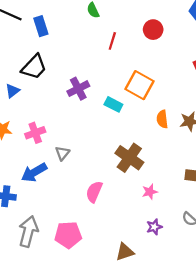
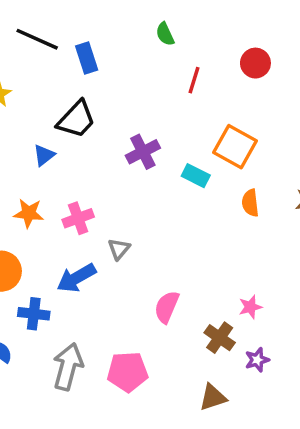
orange semicircle: (162, 119) -> (250, 203), moved
brown cross: (129, 158) -> (220, 338), moved, size x0.7

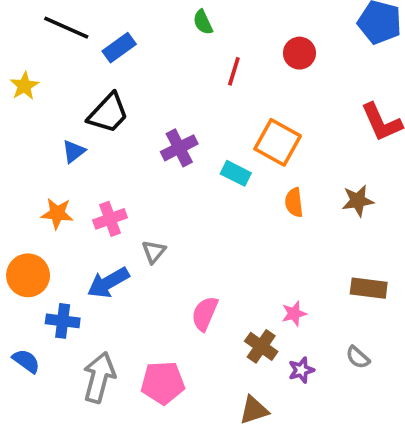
blue rectangle: (87, 58) -> (119, 48), turned 72

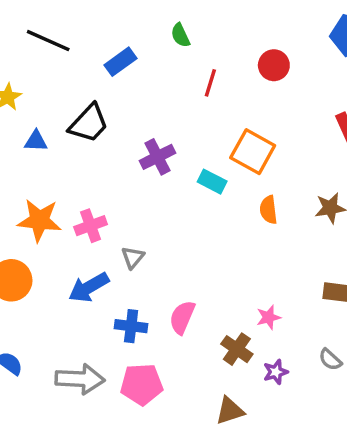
blue rectangle: (119, 48) -> (120, 62), moved
blue triangle: (74, 151) -> (36, 141), moved, turned 40
orange star: (57, 213) -> (39, 220), size x1.4
blue cross: (63, 321) -> (131, 326), moved
gray arrow: (99, 377) -> (80, 379), turned 78

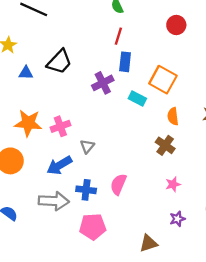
blue rectangle: (120, 62) -> (125, 62), moved, turned -48
red line: (210, 83) -> (118, 36), moved
brown cross: (237, 349) -> (165, 145), moved
gray arrow: (80, 379) -> (54, 201), moved

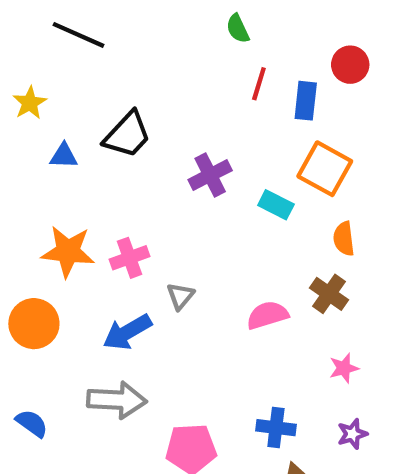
red line: (118, 36) -> (259, 84), moved
blue rectangle: (125, 62) -> (306, 101), moved
pink semicircle: (118, 184) -> (267, 315), moved, turned 50
blue cross: (86, 190) -> (276, 428), moved

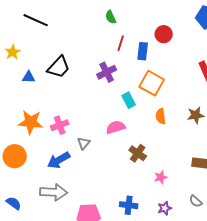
purple cross: (210, 175) -> (107, 72), moved
cyan rectangle: (276, 205) -> (129, 100), turned 35
brown cross: (329, 294) -> (138, 153), moved
pink semicircle: (267, 315) -> (116, 127), moved

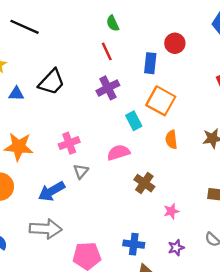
red line: (121, 43) -> (107, 51), moved, turned -42
pink cross: (60, 125) -> (69, 143), moved

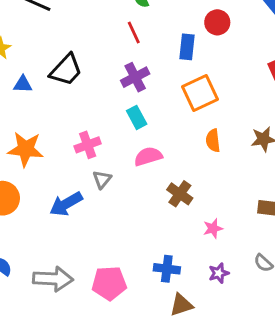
orange square: (161, 101) -> (200, 93), turned 36
cyan rectangle: (134, 121) -> (137, 117), moved
gray arrow: (46, 229) -> (53, 279), moved

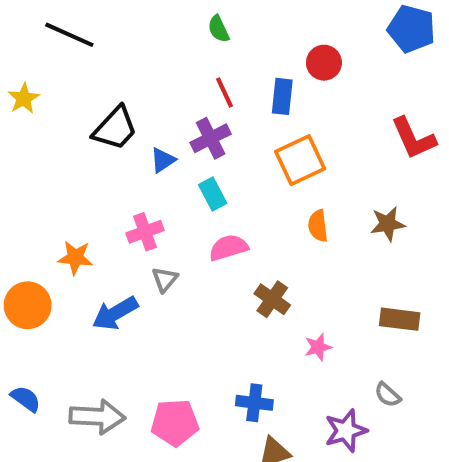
red line: (134, 32) -> (225, 92), moved
blue triangle: (23, 84) -> (163, 160), moved, turned -36
orange star: (26, 149) -> (75, 258), moved, size x0.7
purple star: (219, 273) -> (346, 431), moved, size x1.5

